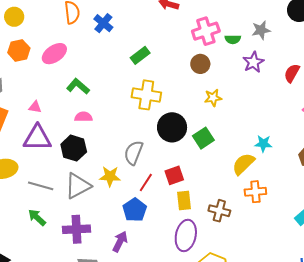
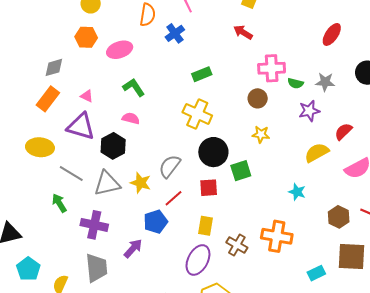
yellow semicircle: (243, 164) -> (317, 153), moved
red square: (174, 175) -> (209, 188), moved
orange cross: (255, 192) -> (277, 236), size x1.4

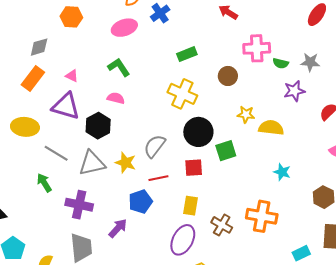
pink ellipse: (120, 50) -> (124, 28), moved
brown circle: (258, 98) -> (228, 76), moved
yellow semicircle: (317, 153) -> (271, 128), moved, turned 35
red line: (174, 198) -> (158, 178), turned 30

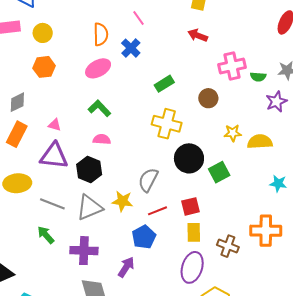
red square: (194, 168) -> (190, 206), moved

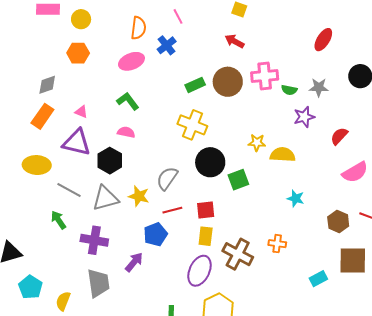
brown circle: (208, 98) -> (228, 82), moved, size x1.5
orange cross: (266, 231) -> (277, 244), size x0.6
brown cross: (228, 246) -> (238, 254), size x1.4

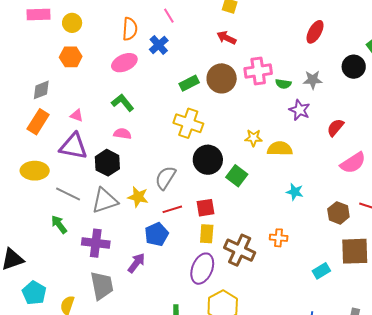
purple star: (304, 117) -> (300, 110), turned -30
green square: (238, 180) -> (237, 176), turned -30

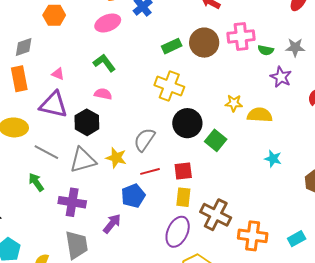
orange rectangle: (38, 122) -> (19, 79), turned -45
orange cross: (279, 238) -> (253, 236), moved, size x1.6

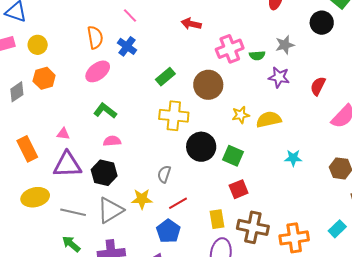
brown circle: (204, 43) -> (208, 85), moved
gray diamond: (24, 47) -> (17, 92), moved
gray semicircle: (144, 140) -> (164, 174), size x0.7
red square: (183, 171) -> (239, 189), moved

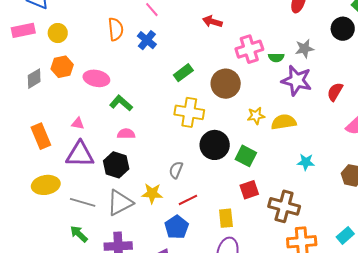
pink ellipse: (98, 71) -> (96, 78), moved, turned 45
purple star: (279, 77) -> (297, 81), size x1.4
brown cross: (253, 227) -> (284, 206), moved

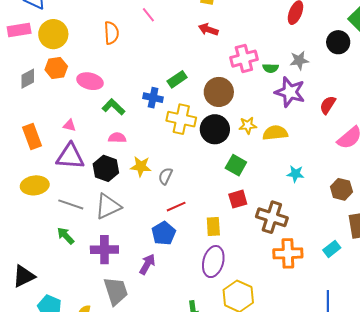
yellow circle: (58, 33) -> (53, 34), size x1.5
blue cross: (147, 40) -> (153, 98), moved, turned -30
black circle: (215, 145) -> (215, 129), moved
yellow star: (152, 193) -> (141, 166), moved

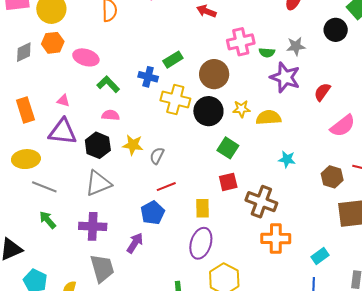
gray line: (71, 204) -> (44, 187), moved
green arrow: (66, 236) -> (48, 220), moved
cyan rectangle: (332, 249) -> (320, 256), moved

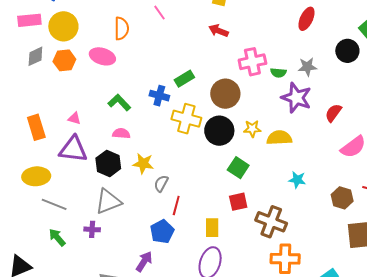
gray diamond: (24, 52) -> (35, 56), moved
pink ellipse: (86, 57) -> (102, 56), moved
gray semicircle: (157, 156) -> (161, 184), moved
red line: (166, 187) -> (176, 206), turned -54
purple cross: (93, 226) -> (92, 229), moved, size x0.6

